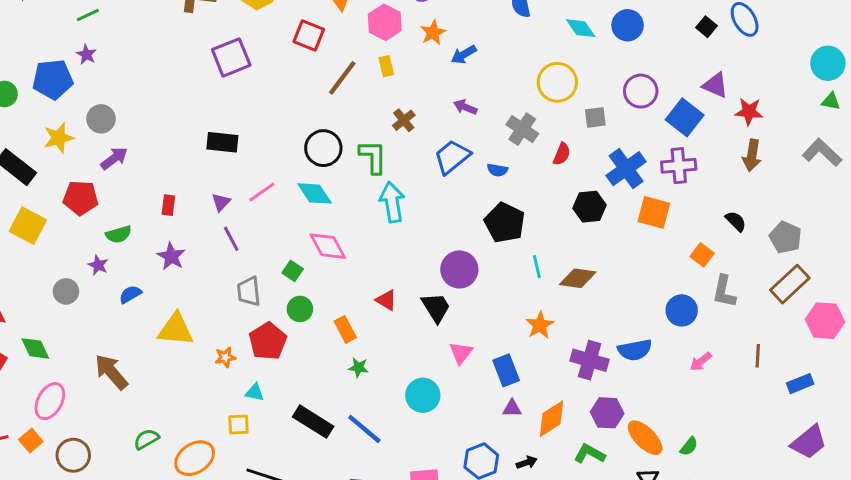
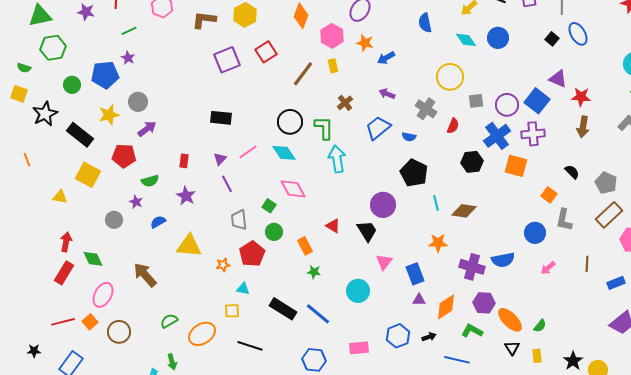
orange star: (433, 33) -> (365, 43), turned -30
red square: (309, 35) -> (266, 52), moved, turned 35
purple circle: (641, 91) -> (507, 105), moved
orange star: (540, 325) -> (438, 243), turned 30

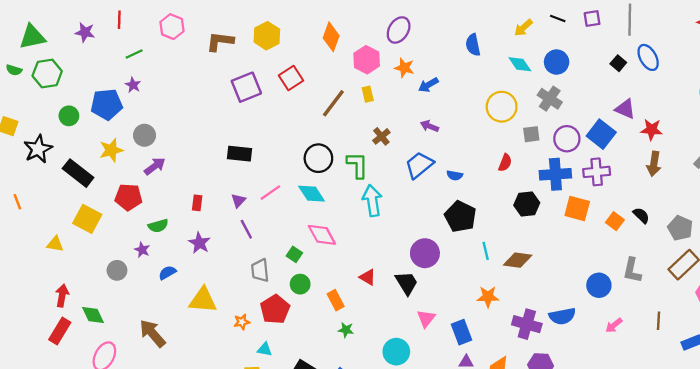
green semicircle: (24, 68) -> (14, 70), moved
gray cross: (426, 109) -> (550, 99), moved
blue cross: (497, 136) -> (555, 174), turned 32
orange square: (549, 195) -> (615, 221), moved

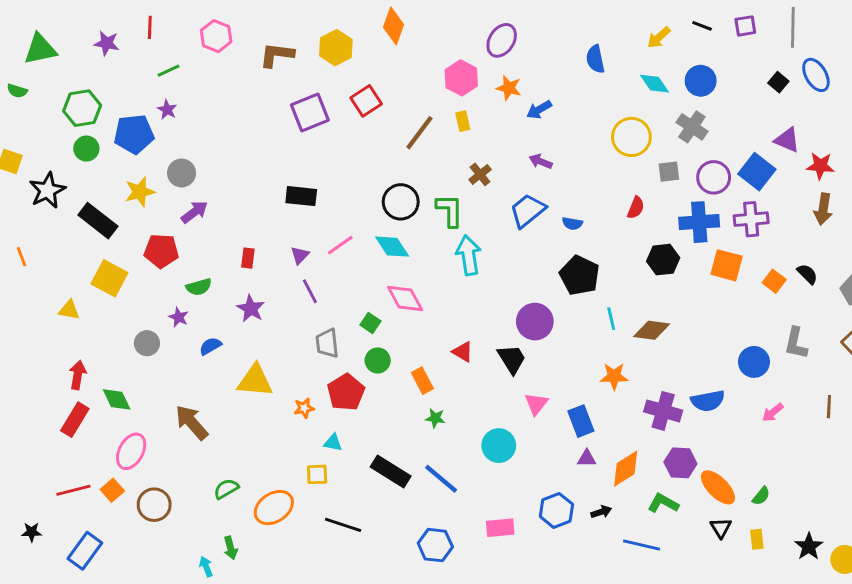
orange diamond: (331, 37) -> (393, 26), moved
green hexagon: (47, 73) -> (82, 108), moved

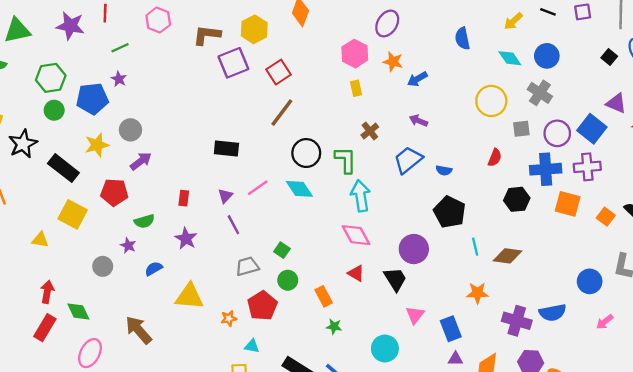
purple star: (107, 43) -> (70, 26), size x1.4
purple square: (310, 112) -> (233, 63), moved
brown line: (419, 133) -> (282, 113), moved
pink diamond: (405, 298) -> (356, 235), moved
gray trapezoid: (327, 343) -> (247, 266), turned 80

